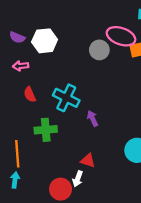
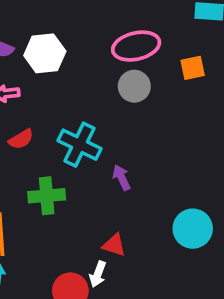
pink ellipse: (121, 36) -> (136, 46), moved, turned -32
gray circle: (99, 50) -> (134, 86), moved
red semicircle: (30, 94) -> (21, 139), turned -98

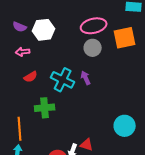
orange square: (193, 68) -> (125, 38), size x1.6
purple arrow: (121, 177) -> (86, 78), moved
red triangle: (114, 245) -> (87, 145), moved

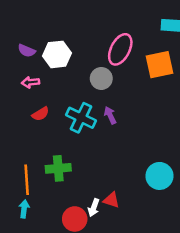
pink ellipse: (94, 26) -> (120, 49), turned -50
gray circle: (93, 48) -> (101, 78), moved
green cross: (45, 108) -> (58, 168), moved

